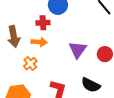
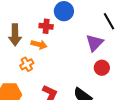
purple triangle: (78, 50) -> (95, 43), moved

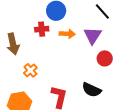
orange arrow: (39, 45) -> (67, 34), moved

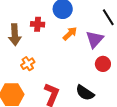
red cross: (42, 29) -> (38, 24), moved
orange arrow: (67, 34) -> (70, 34), turned -56

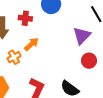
orange arrow: (70, 34) -> (31, 44), moved

